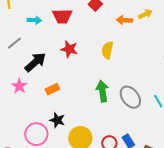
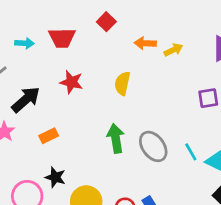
yellow arrow: (145, 14) -> (173, 50), moved

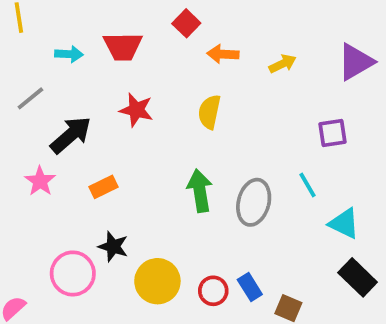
orange arrow: (145, 43) -> (223, 54), moved
gray ellipse: (153, 146) -> (254, 202), turned 52
cyan line: (191, 152) -> (308, 185), moved

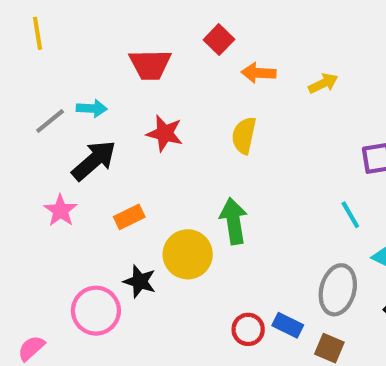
cyan arrow: (69, 54) -> (92, 108), moved
gray ellipse: (254, 202) -> (338, 290), moved
yellow circle: (157, 281) -> (188, 254), moved
blue rectangle: (250, 287) -> (288, 325), turned -32

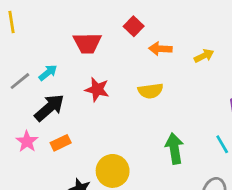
cyan arrow: (92, 108) -> (48, 73), turned -42
yellow semicircle: (244, 135) -> (151, 91), turned -110
orange rectangle: (129, 217) -> (61, 143), moved
green arrow: (234, 221) -> (174, 148), moved

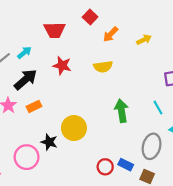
orange arrow: (160, 49) -> (111, 34), turned -49

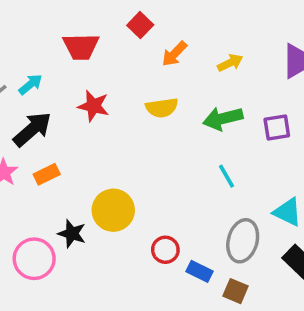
cyan line: (158, 108) -> (226, 176), moved
green arrow: (121, 111) -> (223, 119), moved, turned -95
red circle: (105, 167) -> (165, 250), moved

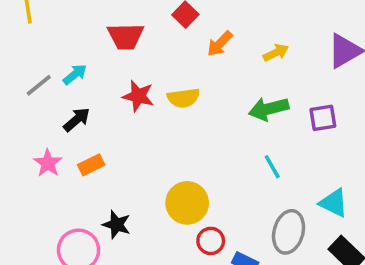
yellow semicircle: (162, 108) -> (184, 98), moved
black arrow: (32, 129) -> (77, 120), size x0.7
yellow circle: (113, 210) -> (187, 203), moved

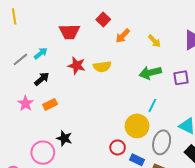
yellow arrow: (276, 53) -> (154, 41), turned 72
cyan line: (272, 167) -> (152, 105), turned 56
yellow circle: (187, 203) -> (137, 126), moved

